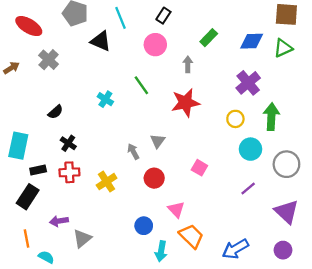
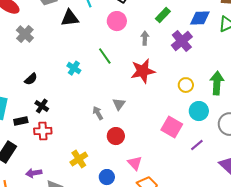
black triangle: (101, 41) -> (70, 18), turned -30
purple cross: (248, 83) -> (182, 41), moved
pink square: (199, 168) -> (172, 127), moved, size x1.5
black rectangle: (38, 170) -> (21, 121), moved
yellow cross: (107, 182) -> (79, 159), moved

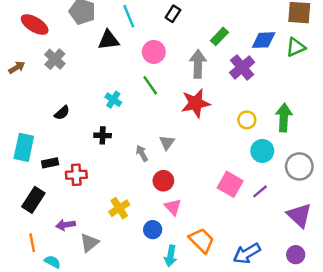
pink circle: (117, 21) -> (154, 52), moved
gray arrow: (145, 38) -> (198, 64), size x1.6
black cross: (42, 106) -> (103, 135), moved, turned -32
pink square: (172, 127) -> (230, 184), moved
pink triangle: (135, 163) -> (173, 207), moved

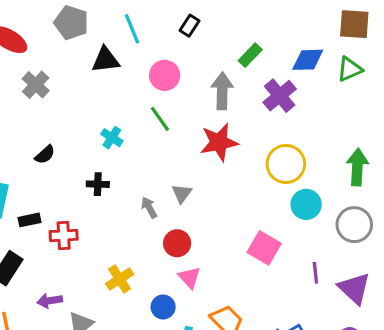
green arrow: (284, 118) -> (357, 167), moved
yellow circle: (247, 120) -> (286, 164), size x1.6
purple line: (260, 191) -> (315, 273), moved, turned -56

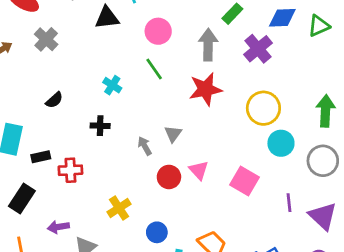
pink triangle: (190, 277) -> (199, 170), moved

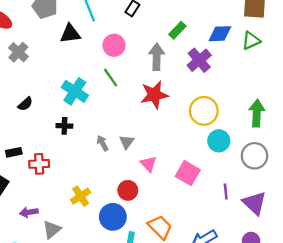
cyan cross: (112, 85) -> (75, 91), size x1.6
gray triangle: (173, 134) -> (127, 142), moved
red circle: (169, 177) -> (128, 190), moved
blue circle: (157, 232) -> (113, 217), size x1.5

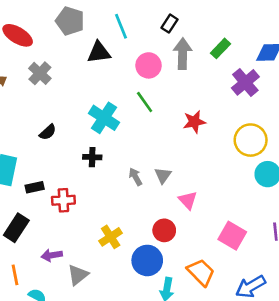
gray arrow: (157, 57) -> (183, 54), moved
red star: (154, 95) -> (194, 122), size x0.7
pink square: (188, 173) -> (232, 236), moved

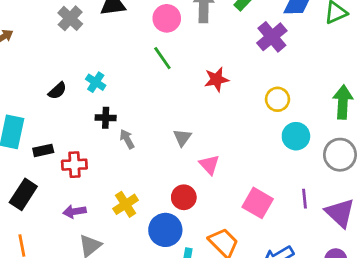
gray cross: (40, 73) -> (70, 18), moved
cyan cross: (104, 118) -> (96, 82), moved, size x0.6
yellow circle: (251, 140) -> (278, 99), size x0.7
gray arrow: (135, 177) -> (127, 139), moved
purple arrow: (52, 255) -> (74, 211), moved

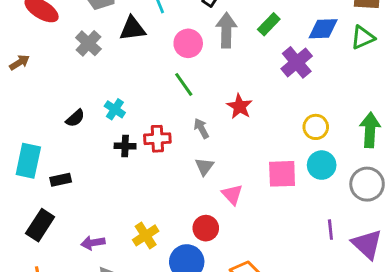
red star: (216, 79) -> (239, 106), turned -30
yellow circle: (278, 99) -> (316, 127), moved
gray arrow: (127, 139) -> (201, 128), moved
red cross: (74, 165) -> (157, 139), moved
pink square: (258, 203) -> (282, 174), moved, turned -32

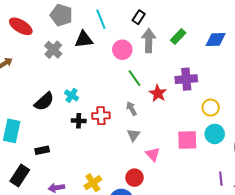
purple cross: (297, 62) -> (186, 79), moved, turned 35
green line: (184, 84) -> (134, 78), moved
black semicircle: (75, 118) -> (44, 101), size x1.5
black rectangle: (61, 180) -> (42, 150), moved

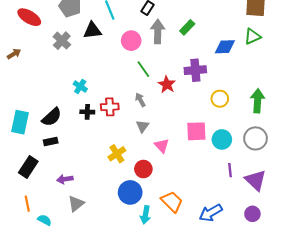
blue diamond: (216, 40) -> (225, 47), moved
black semicircle: (44, 101) -> (52, 117), moved
cyan circle: (215, 134) -> (222, 139), moved
yellow cross: (93, 183) -> (117, 154), moved

